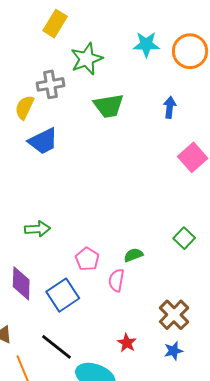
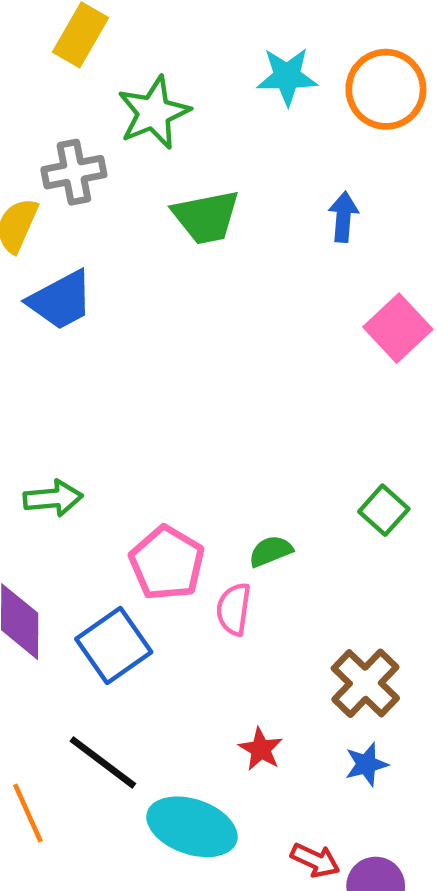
pink pentagon: (87, 259) -> (167, 563), size x1.4

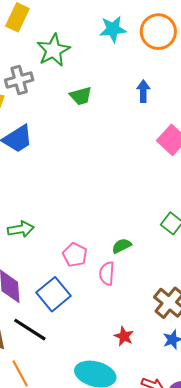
green trapezoid: (206, 217) -> (81, 96), size x0.7
pink pentagon: (167, 563) -> (75, 255), size x0.7
black line: (103, 762) -> (30, 330), moved

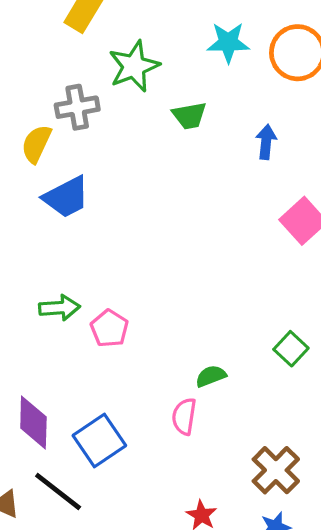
green trapezoid: (81, 96) -> (189, 116), moved
green arrow: (21, 229) -> (59, 308), moved
pink pentagon: (75, 255) -> (109, 328), moved

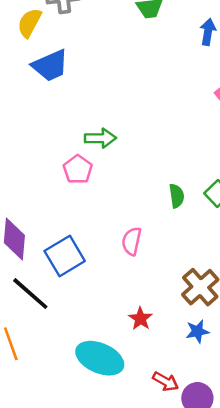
green arrow: (59, 308) -> (100, 138), moved
green semicircle: (211, 376) -> (177, 196), moved, turned 100

